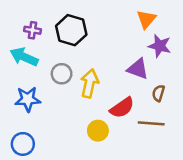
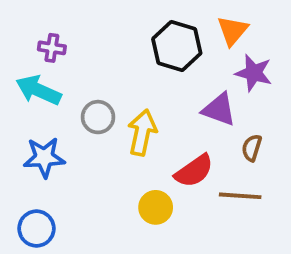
black hexagon: (71, 30) -> (177, 46), moved

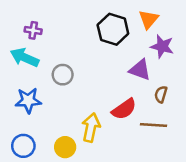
yellow arrow: (142, 132) -> (91, 127), moved
yellow circle: (156, 207) -> (65, 147), moved

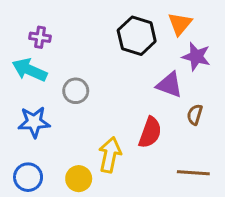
red semicircle: (124, 109) -> (150, 132), turned -35
brown line: (154, 125) -> (193, 173), moved

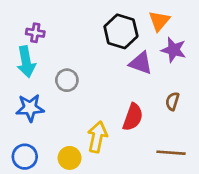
cyan arrow: (30, 70) -> (26, 62), turned -124
purple triangle: (169, 85) -> (141, 63), moved

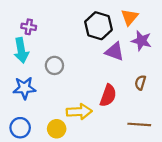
yellow arrow: (97, 137) -> (79, 112), turned 75

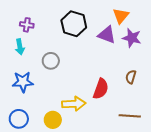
black hexagon: (98, 26) -> (74, 24), moved
cyan arrow: (21, 50) -> (20, 47), size x0.7
purple triangle: (115, 51) -> (107, 35), moved

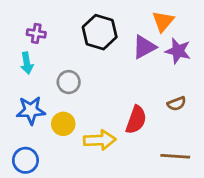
purple triangle: (107, 35) -> (144, 47), turned -48
brown semicircle: (131, 77) -> (177, 104), turned -128
yellow circle: (53, 120) -> (63, 124), moved

